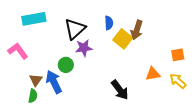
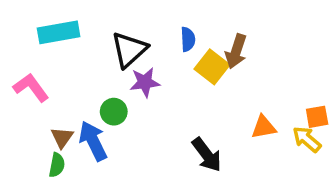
orange square: (178, 55) -> (317, 117), moved

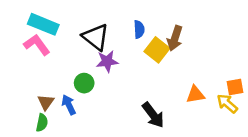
cyan rectangle: (59, 32) -> (43, 24), turned 32
black triangle: (129, 50) -> (96, 37), turned -40
pink L-shape: (31, 88) -> (37, 45), moved
blue arrow: (93, 141) -> (69, 105), size x0.7

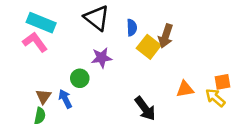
black triangle: (96, 37) -> (97, 18), moved

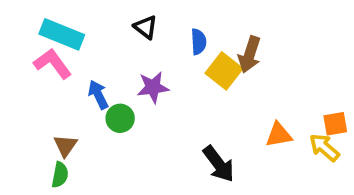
black triangle: (97, 18) -> (146, 27), size x0.6
blue arrow: (65, 99) -> (98, 95), moved

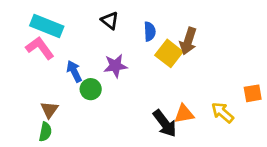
orange triangle: (279, 135) -> (184, 114), moved
yellow arrow: (324, 147) -> (223, 113), moved

